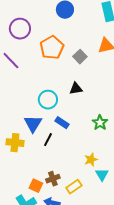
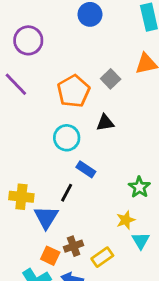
orange pentagon: (52, 48) -> (74, 91), moved
green star: (100, 123) -> (139, 187), moved
blue triangle: (33, 124) -> (46, 217), moved

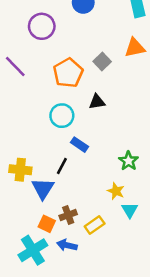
purple circle: (28, 40) -> (42, 26), moved
yellow star: (126, 220) -> (116, 191), turned -30

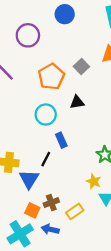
blue rectangle: (79, 145) -> (61, 140), turned 32

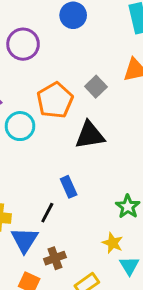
black triangle: (77, 102) -> (90, 135), size x1.5
cyan circle: (46, 114) -> (20, 126), moved
brown cross: (51, 203) -> (55, 258), moved

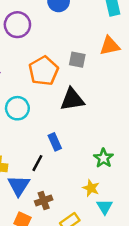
gray square: (96, 87) -> (77, 60), turned -35
cyan circle: (20, 126) -> (17, 108), moved

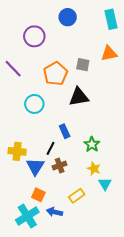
green star: (103, 158) -> (92, 144), moved
brown cross: (44, 200) -> (60, 166), moved

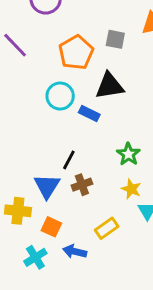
cyan circle: (34, 104) -> (60, 96), moved
blue rectangle: (65, 131) -> (89, 113), moved, turned -40
yellow cross: (17, 151) -> (18, 211), moved
cyan cross: (27, 216) -> (35, 257), size x0.7

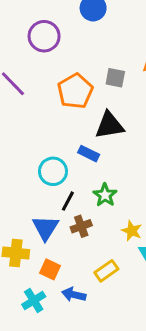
cyan circle: (60, 96) -> (53, 171), moved
green star: (128, 154) -> (105, 195), moved

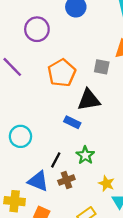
gray square: (115, 78) -> (102, 67), moved
cyan circle: (53, 171) -> (20, 136), moved
blue triangle: (46, 228) -> (38, 181), turned -40

